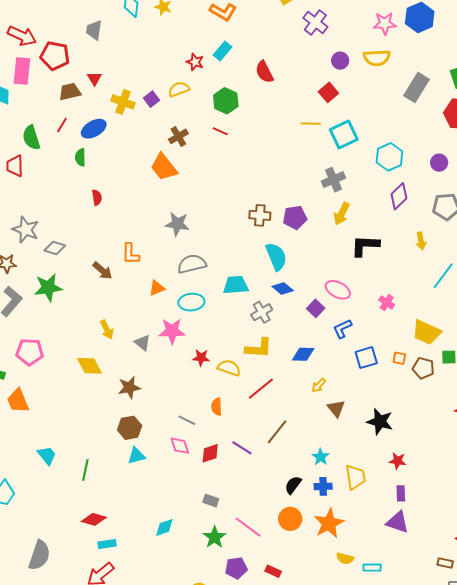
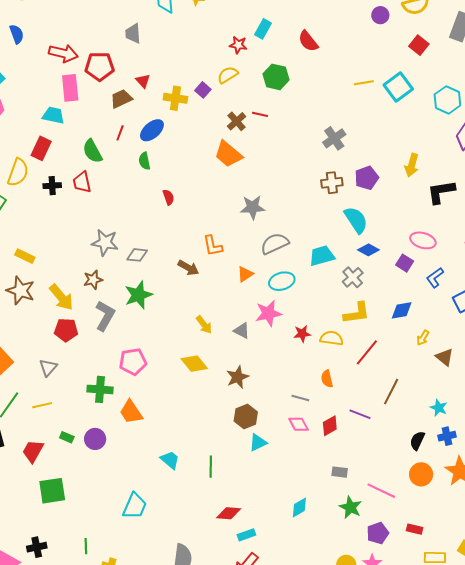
red square: (328, 92) -> (419, 45), moved
red line: (220, 131) -> (260, 114), moved
gray cross: (333, 180) -> (334, 138), moved

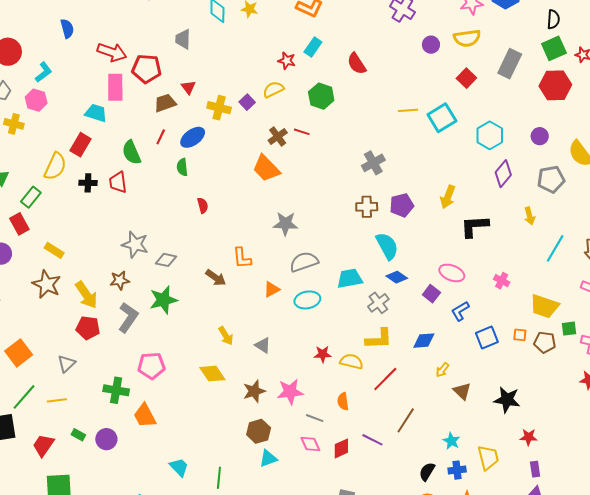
pink star: (268, 313) -> (290, 392), moved

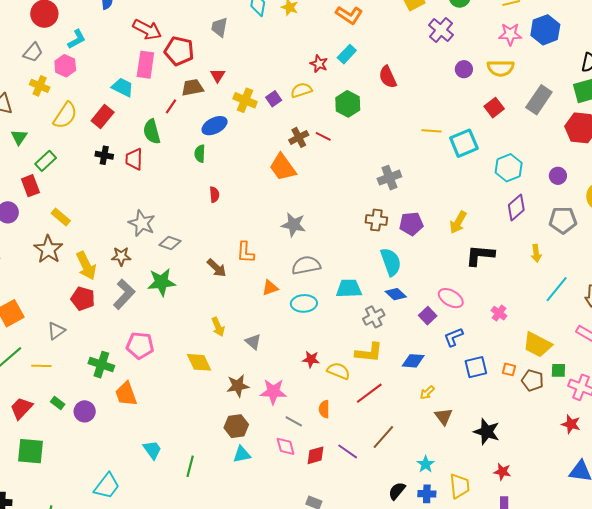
red line: (161, 137) -> (171, 106), moved
yellow semicircle: (55, 166) -> (65, 115), moved

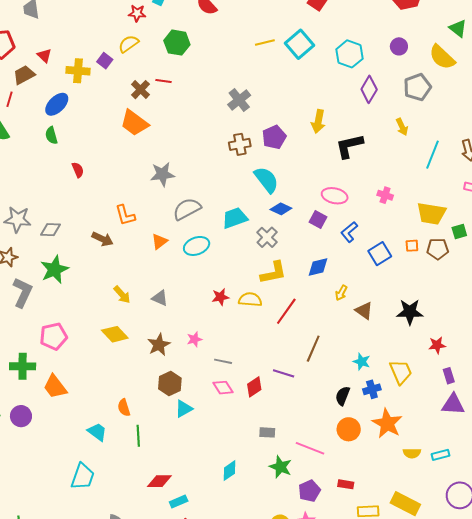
pink star: (273, 392) -> (194, 339), size x0.6
orange semicircle: (324, 409) -> (124, 408), moved
cyan trapezoid: (107, 486) -> (83, 477), moved

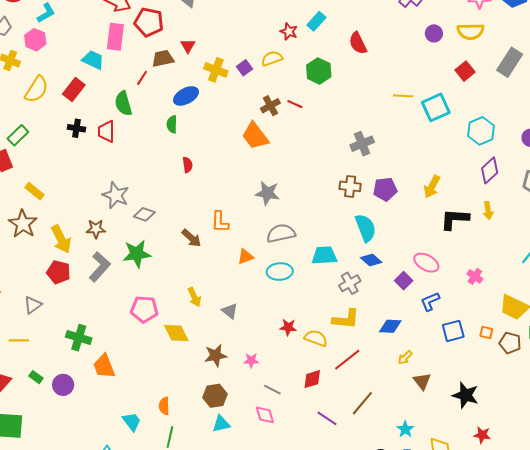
yellow arrow: (402, 127) -> (488, 211), moved
pink pentagon: (53, 336) -> (144, 309), moved
red diamond: (254, 387) -> (312, 379), moved

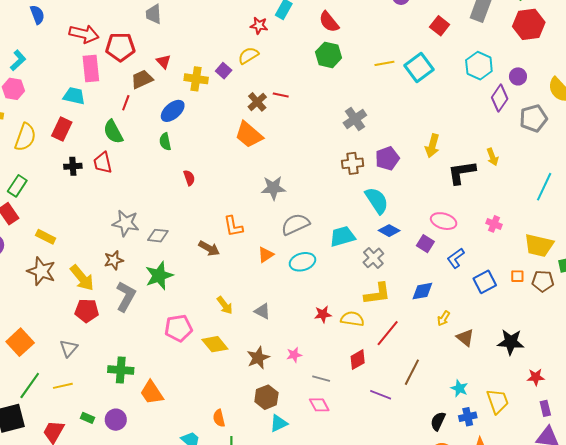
green hexagon: (319, 71) -> (329, 55), moved
cyan hexagon: (481, 131) -> (479, 66), moved
purple diamond: (490, 170) -> (500, 98), moved

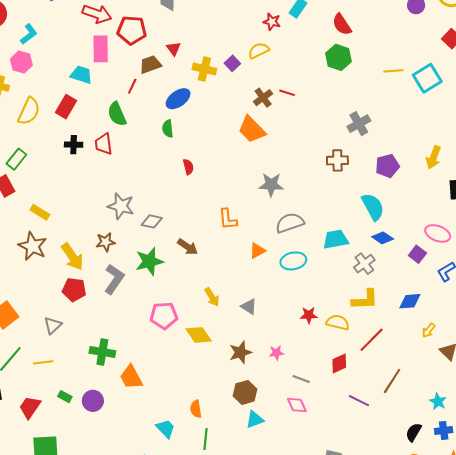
brown cross: (353, 163) -> (337, 160), moved
brown arrow: (209, 248) -> (187, 247), moved

